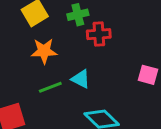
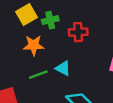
green cross: (78, 15) -> (50, 20), moved

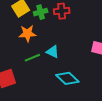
red cross: (78, 32) -> (62, 11), moved

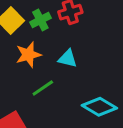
cyan triangle: (53, 52) -> (68, 59), moved

